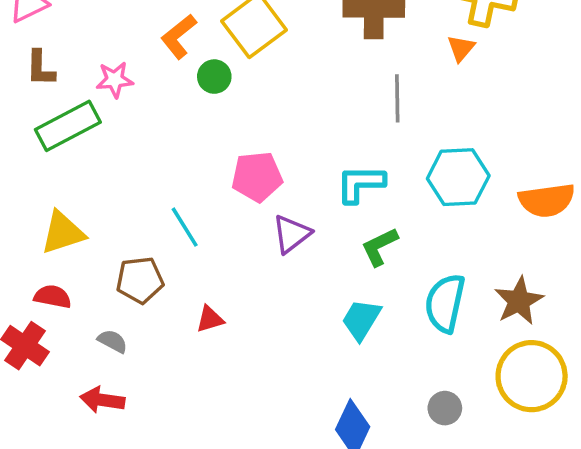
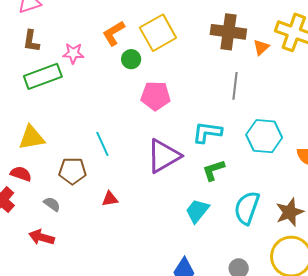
orange triangle: (461, 48) -> (261, 47), moved
pink pentagon: (257, 177) -> (156, 96), moved
purple triangle: (291, 234) -> (164, 156), size x1.5

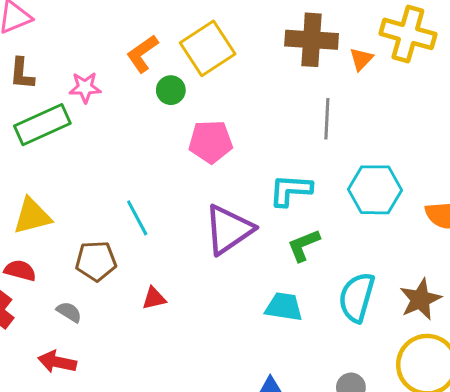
cyan trapezoid: (197, 211) -> (284, 307), turned 64

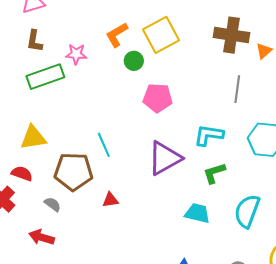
brown pentagon: (96, 261) -> (73, 172), size x1.4

